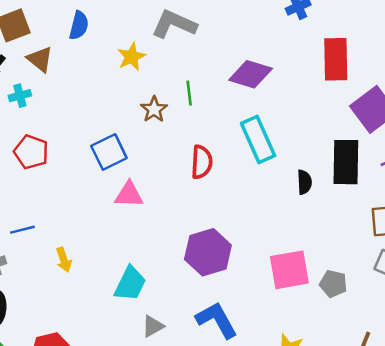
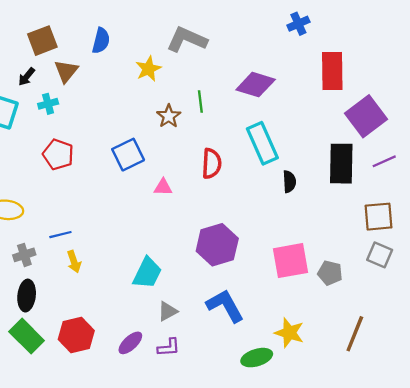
brown triangle: (40, 59) -> (66, 71), turned 30
black semicircle: (304, 182) -> (289, 182), moved
pink triangle: (129, 195) -> (163, 187), moved, size x0.7
blue line: (22, 230) -> (60, 235), moved
yellow arrow: (64, 260) -> (74, 262), moved

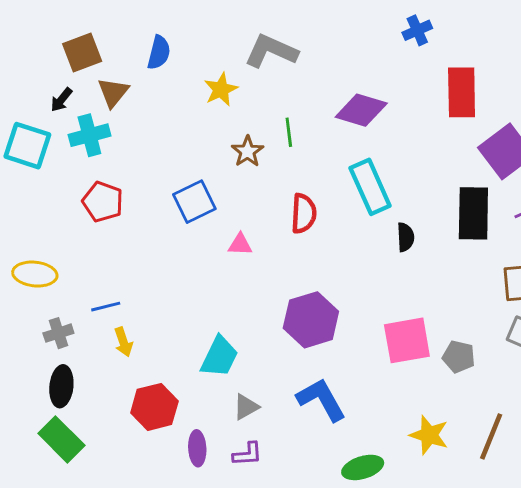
cyan cross: (48, 104) -> (89, 135), size x1.5
yellow star: (289, 333) -> (429, 435), moved
red hexagon: (76, 335) -> (154, 407), moved
purple ellipse: (130, 343) -> (197, 448), turned -50

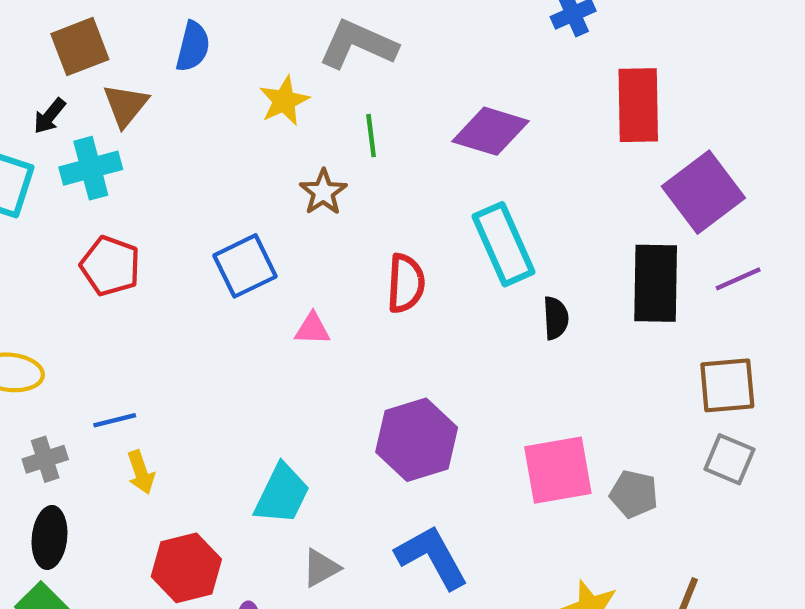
green line: (289, 132) -> (371, 136), moved

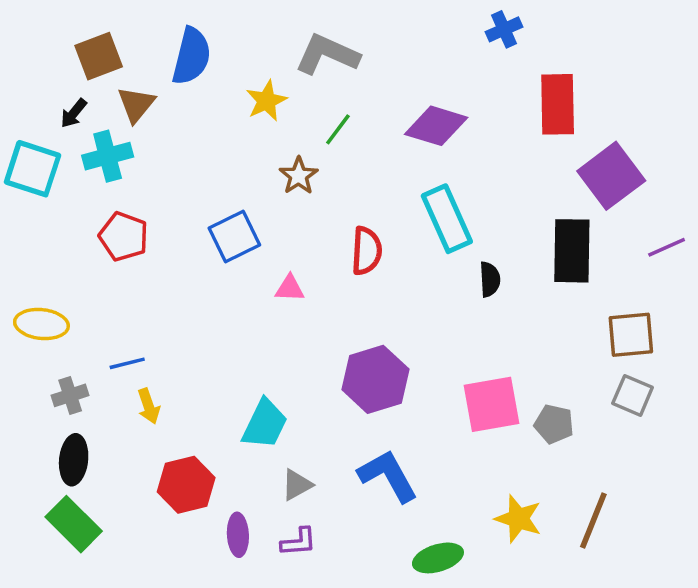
blue semicircle: (193, 47) -> (191, 56), size x1.4
green line: (371, 136) -> (338, 129), turned 44
purple line: (738, 279) -> (667, 247), moved

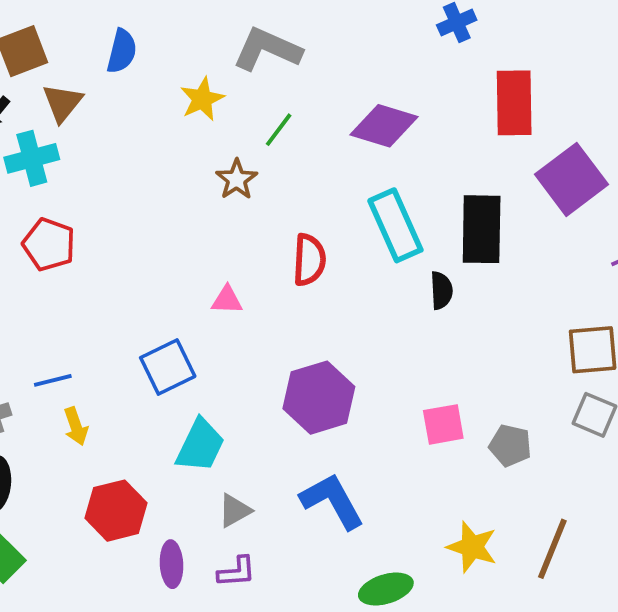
blue semicircle: (191, 56) -> (122, 51), size x0.7
blue square: (234, 237) -> (168, 367), moved
black rectangle: (572, 251) -> (482, 229), moved
pink square: (492, 404) -> (443, 424), size x0.7

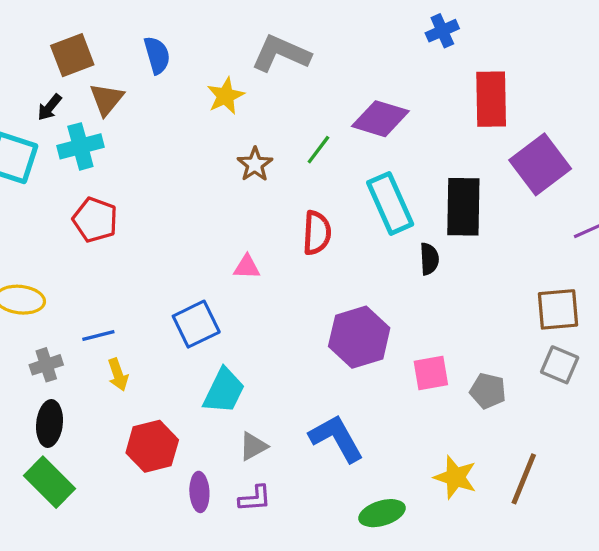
blue semicircle: (122, 51) -> (157, 55), turned -30
green line: (279, 130) -> (318, 150), moved
purple hexagon: (319, 398) -> (359, 337), moved

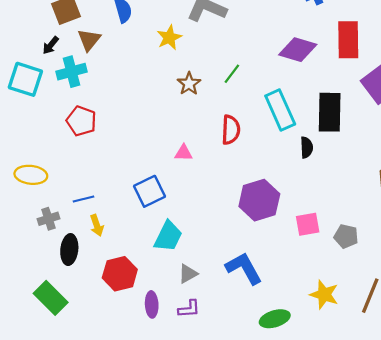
purple diamond: (380, 119) -> (298, 50), moved
black ellipse: (50, 423) -> (69, 250), moved

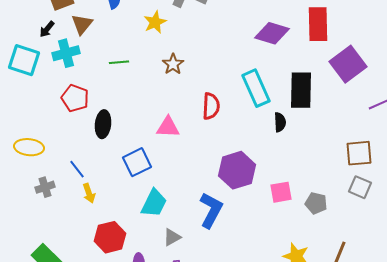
green line: (232, 74) -> (119, 62), moved, turned 48
pink triangle: (184, 153) -> (168, 127), size x1.4
blue line: (84, 199) -> (77, 169), turned 66
black ellipse: (69, 250) -> (103, 124), moved
blue L-shape: (244, 268) -> (211, 210), moved, turned 57

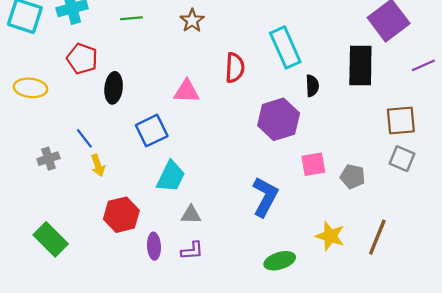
black rectangle: (301, 90) -> (360, 65), moved
yellow ellipse: (29, 147) -> (30, 88), moved
purple hexagon: (237, 170) -> (279, 119), moved
blue L-shape: (211, 210) -> (265, 197), moved
gray triangle: (172, 237) -> (191, 215), turned 30

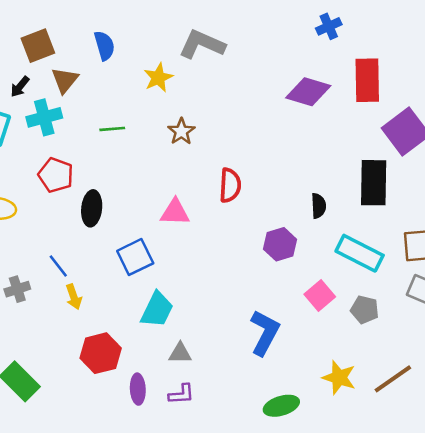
cyan rectangle: (285, 47) -> (360, 253), moved, turned -39
purple hexagon: (279, 119) -> (280, 244), size x0.7
pink square: (313, 164) -> (320, 296), turned -30
brown line: (377, 237) -> (393, 379), turned 33

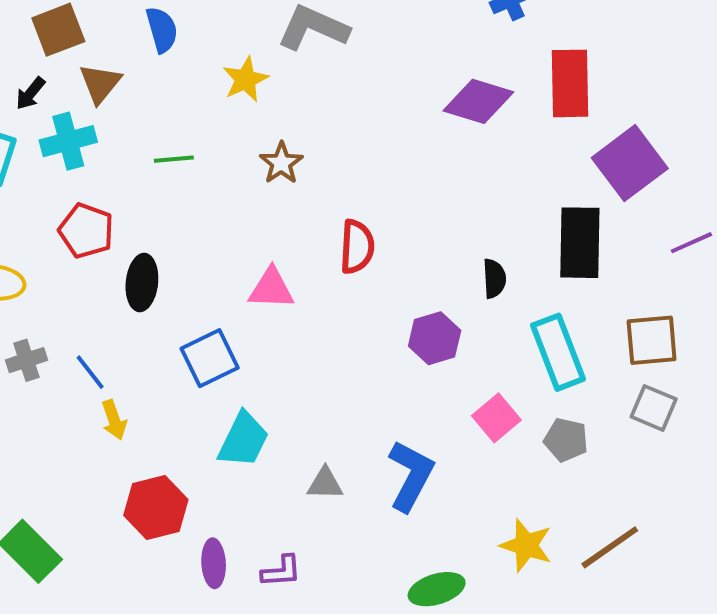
cyan rectangle: (360, 253) -> (558, 352), turned 42
gray cross: (17, 289) -> (26, 360), moved
gray triangle: (180, 353) -> (325, 484), moved

